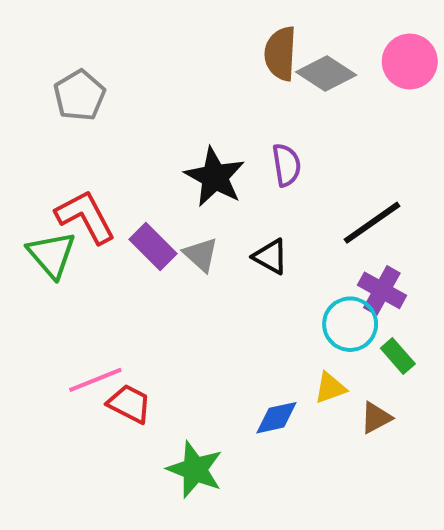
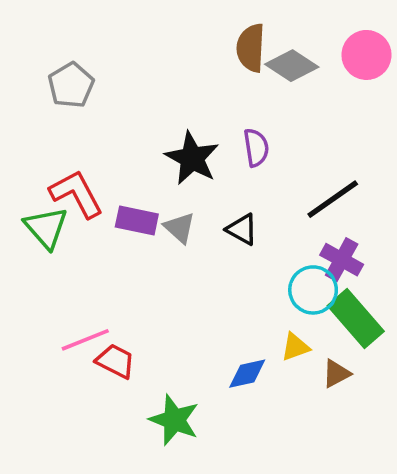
purple rectangle: (153, 247) -> (137, 221), turned -33
green rectangle: (398, 356) -> (356, 318), size x1.8

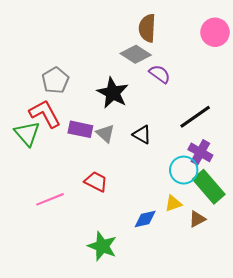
gray diamond: (292, 66) -> (136, 54), moved
gray pentagon: (71, 85) -> (55, 80), moved
purple semicircle: (256, 148) -> (160, 74), moved, turned -45
red trapezoid: (115, 361) -> (96, 182), moved

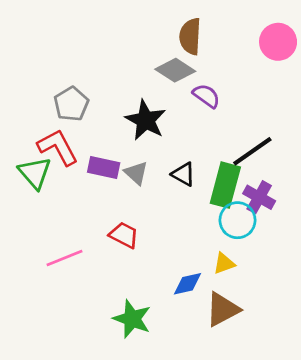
green rectangle: (209, 187) -> (225, 185), moved, turned 56
brown triangle: (197, 219) -> (223, 309), moved, size x1.6

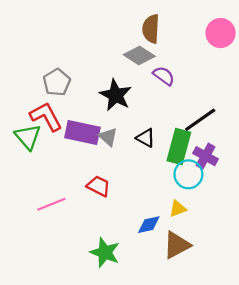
purple rectangle: (104, 167) -> (82, 133), size x1.4

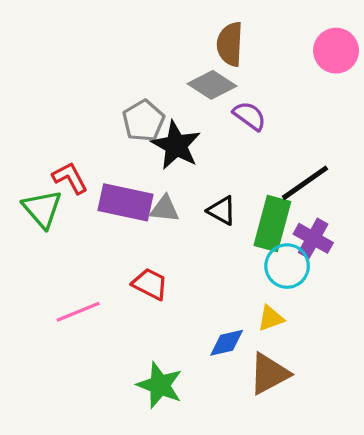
gray pentagon: (57, 82) -> (143, 121), moved
red L-shape: (46, 117) -> (70, 178), size x0.7
gray triangle: (108, 137) -> (165, 209), turned -36

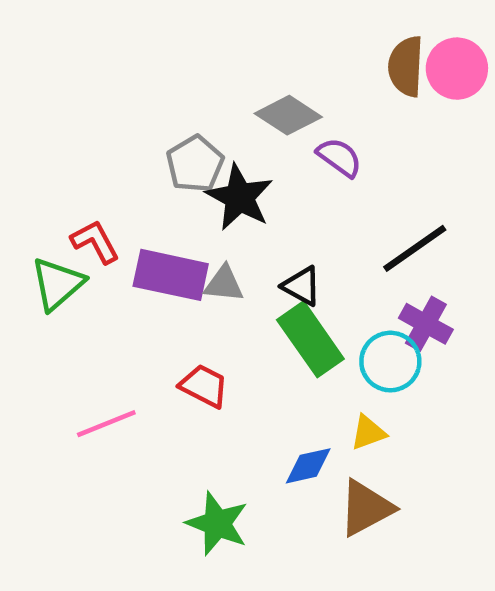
brown semicircle: (230, 44) -> (406, 66), moved
green triangle: (42, 209) -> (57, 284), turned 30
green rectangle: (272, 224) -> (310, 339), moved, turned -50

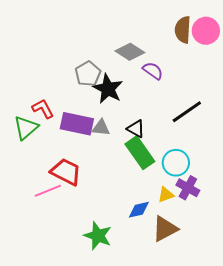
purple cross: (426, 324) -> (188, 188), moved
red trapezoid: (204, 386) -> (66, 172), moved, size x1.4

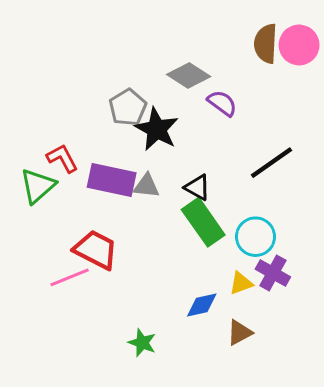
brown triangle: (165, 229) -> (240, 333), size x0.7
green star: (98, 236) -> (142, 343), size x0.7

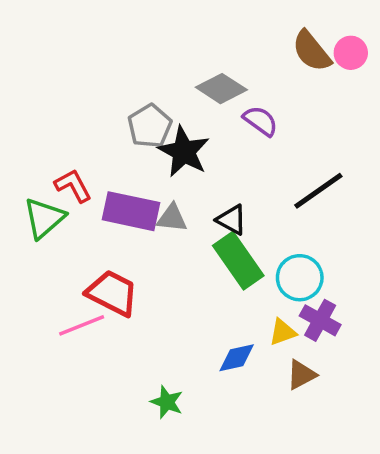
brown semicircle: (266, 44) -> (312, 51), turned -42
pink circle: (299, 45) -> (351, 53), size x0.7
brown triangle: (240, 333) -> (301, 375), moved

